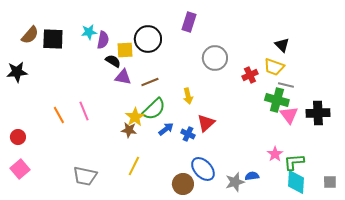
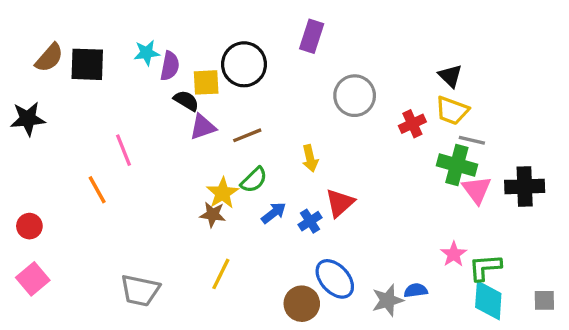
black triangle: (282, 45) -> (450, 76), moved
purple triangle: (123, 77) -> (203, 127), turned -30
green semicircle: (154, 109) -> (254, 180), size x0.7
pink line: (84, 111) -> (124, 150), moved
blue cross: (188, 134) -> (310, 221), turned 32

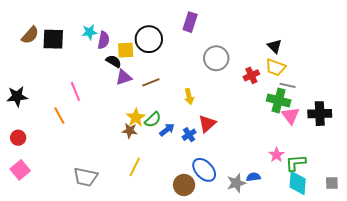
black star: (28, 119) -> (17, 96), moved
green semicircle: (254, 180) -> (153, 120), moved

